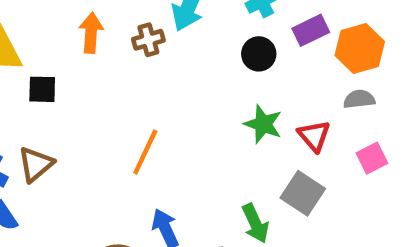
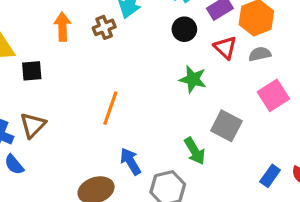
red triangle: (314, 136) -> (225, 48), moved
pink square: (372, 158) -> (273, 95), size x1.4

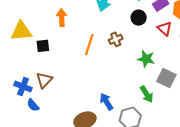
brown cross: (104, 27) -> (116, 39), moved
green star: (193, 79) -> (146, 59), moved
orange line: (110, 108) -> (89, 45), moved

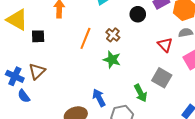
red triangle: (165, 29) -> (165, 45), moved
yellow triangle: (21, 31) -> (17, 20), turned 30
brown cross: (116, 39) -> (113, 35), turned -32
green star: (146, 59) -> (112, 60), moved

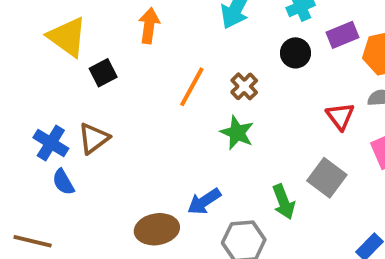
black square: (38, 36) -> (103, 73), turned -32
blue arrow: (99, 98) -> (204, 201), turned -102

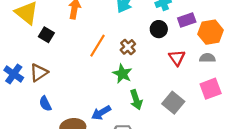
black square: (103, 73) -> (46, 35), turned -35
red triangle: (340, 116) -> (177, 58), moved
blue semicircle: (63, 182) -> (45, 104), moved
green arrow: (284, 202) -> (136, 100), moved

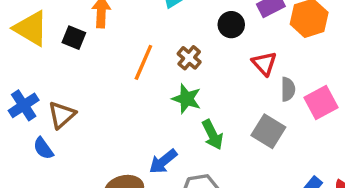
black square: (46, 35) -> (74, 38), moved
gray semicircle: (207, 58) -> (288, 89), moved, turned 98
blue cross: (14, 74) -> (24, 105), moved, turned 30
blue semicircle: (45, 104) -> (43, 148), moved

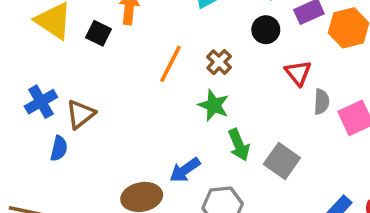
gray square: (268, 131) -> (282, 161), moved
blue semicircle: (43, 148) -> (59, 148), turned -135

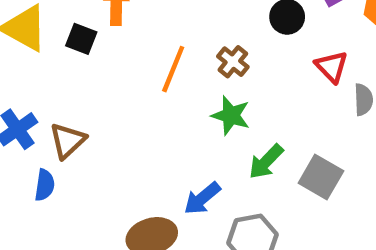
green arrow: (239, 145) -> (266, 162), turned 72

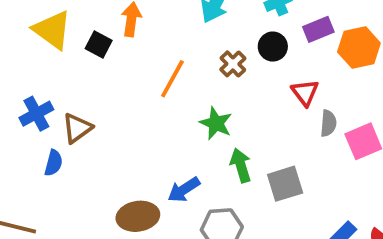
brown cross: (233, 62) -> (233, 64), moved
green arrow: (266, 162) -> (241, 165), turned 112
gray square: (321, 177) -> (285, 184), turned 36

